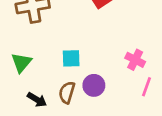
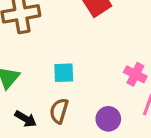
purple circle: (94, 85) -> (108, 119), moved

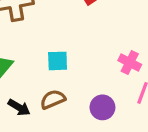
brown semicircle: (59, 111) -> (53, 99), turned 50

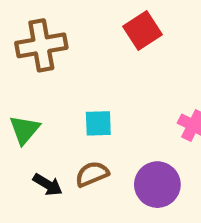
purple circle: (102, 107) -> (157, 185), size x1.4

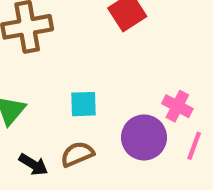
purple circle: (157, 185) -> (144, 137), moved

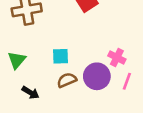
brown semicircle: (77, 154) -> (67, 80), moved

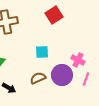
cyan square: (61, 56) -> (42, 52), moved

